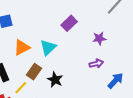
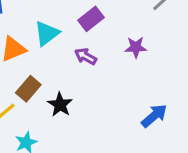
cyan triangle: (48, 47) -> (47, 33), moved
purple arrow: (96, 64) -> (86, 56), moved, turned -144

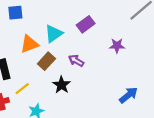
purple arrow: (86, 56) -> (76, 61), moved
brown rectangle: (28, 89) -> (46, 61), moved

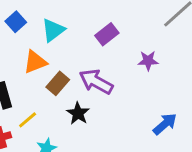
blue square: (15, 13) -> (16, 22), turned -35
cyan triangle: (54, 34) -> (53, 30), moved
purple arrow: (76, 61) -> (96, 82), size x1.6

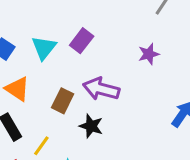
purple rectangle: (107, 34) -> (82, 41), moved
orange triangle: (35, 62) -> (17, 89), moved, turned -50

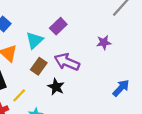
cyan triangle: (44, 48) -> (34, 40), moved

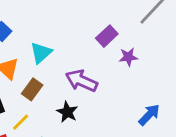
purple rectangle: (58, 26) -> (107, 36), moved
brown rectangle: (39, 66) -> (32, 89), moved

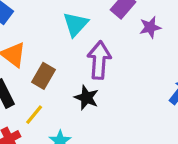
cyan triangle: (41, 53) -> (76, 24), moved
purple arrow: (81, 81) -> (99, 60), turned 76

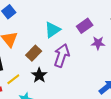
brown rectangle: (43, 76) -> (34, 53), moved
black star: (86, 98) -> (39, 75), moved

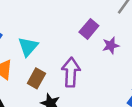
cyan triangle: (52, 30) -> (28, 47), moved

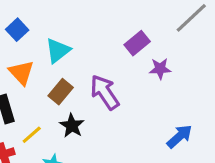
purple arrow: (71, 72) -> (105, 92), turned -48

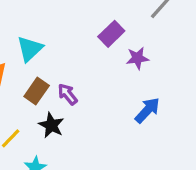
purple arrow: (105, 92) -> (68, 94), moved, size x0.6
blue arrow: (179, 136) -> (147, 110), moved

